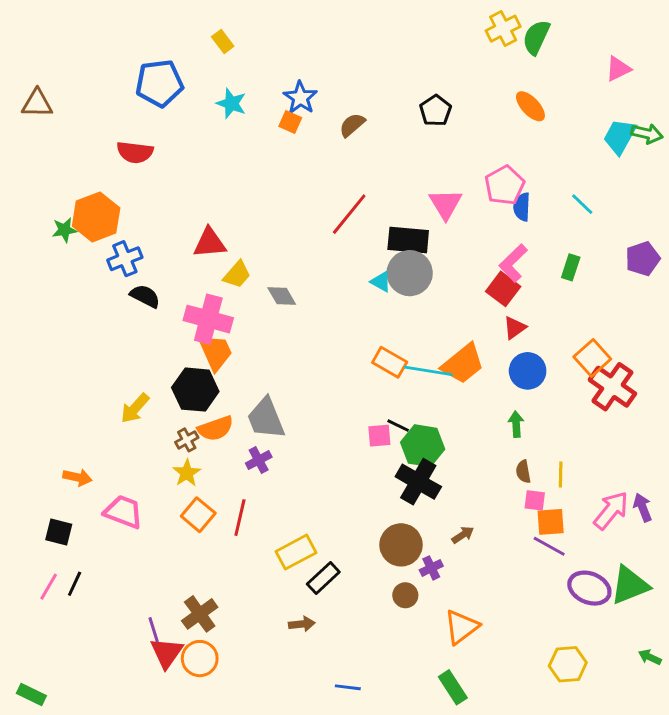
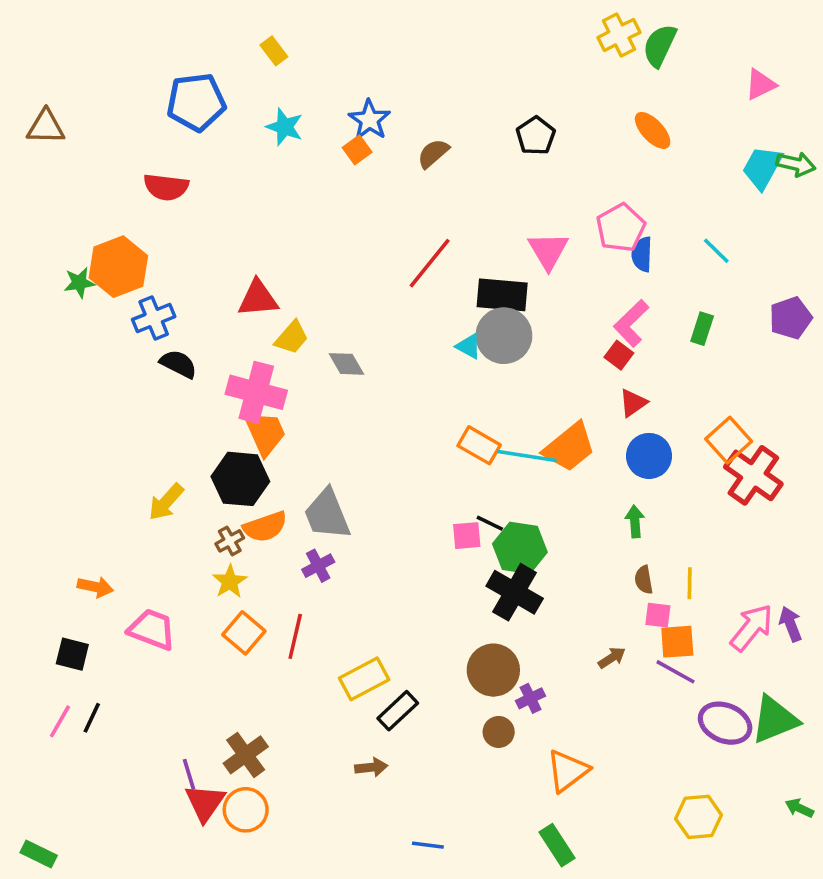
orange square: (290, 122) -> (357, 150), turned 30
red square: (503, 289) -> (619, 355), size x0.7
brown arrow: (463, 535) -> (612, 658), moved

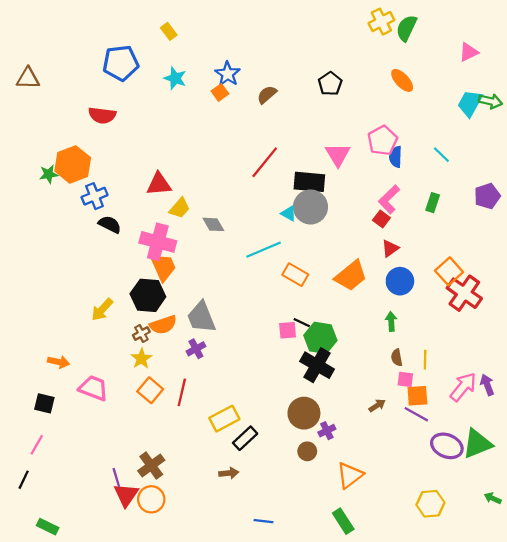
cyan line: (527, 456) -> (264, 250), moved, turned -32
black line: (92, 718) -> (24, 480), moved
green rectangle: (39, 854) -> (48, 527), moved

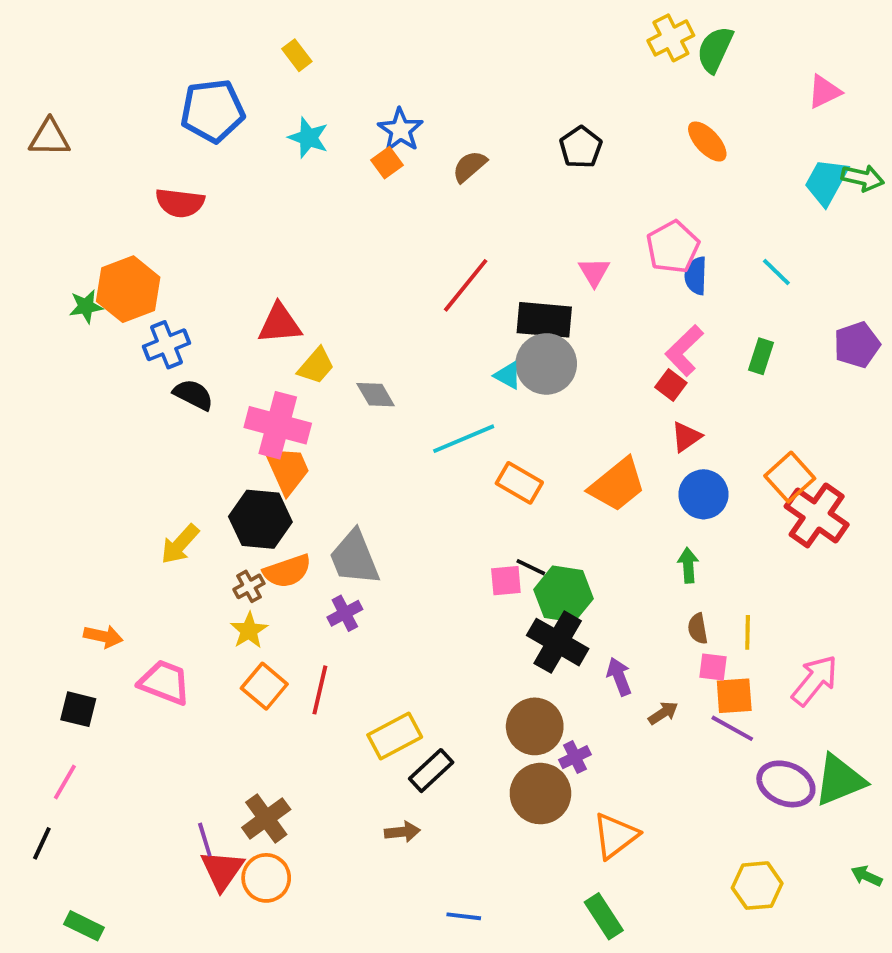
pink triangle: (338, 155) -> (594, 272), size x0.7
purple arrow: (487, 385) -> (619, 677), moved
brown circle: (307, 451) -> (540, 794), size x1.8

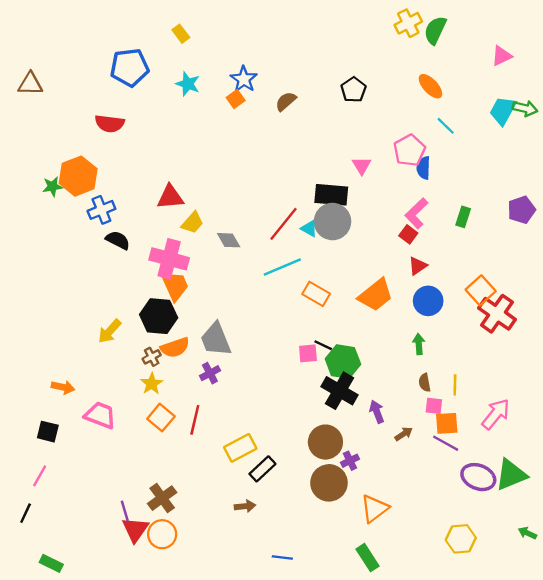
cyan line: (776, 272) -> (446, 126), moved
red line: (466, 285) -> (283, 224), moved

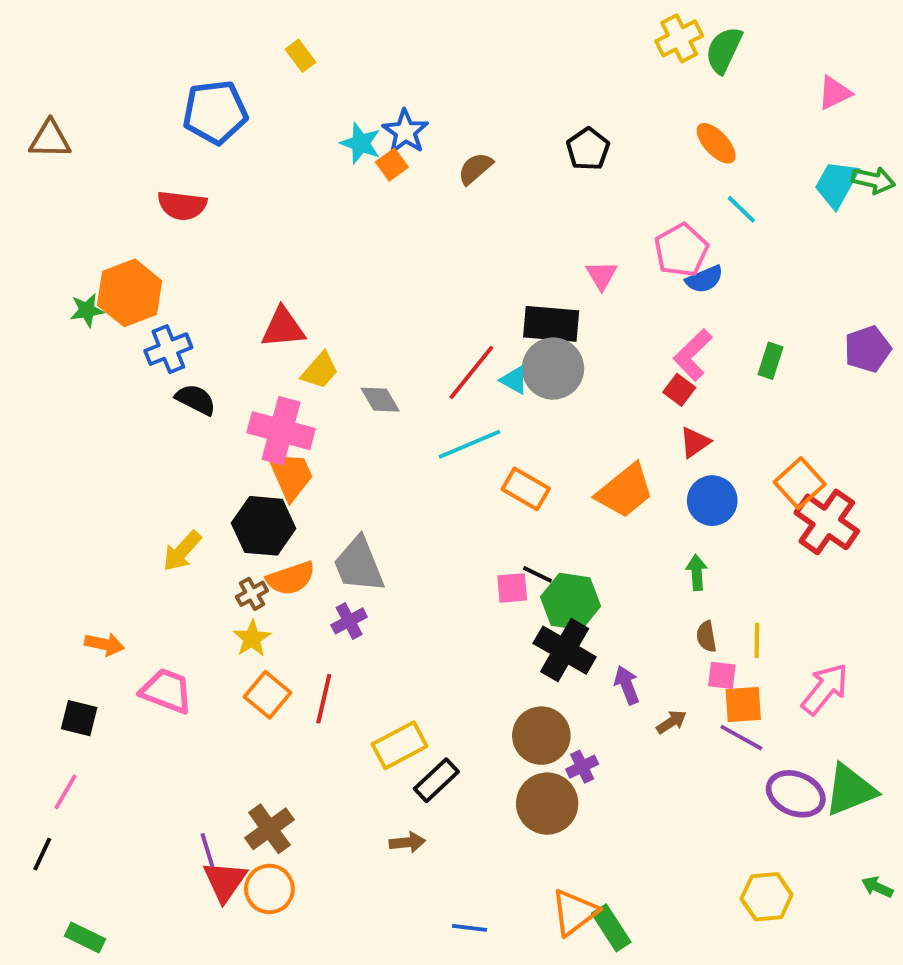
cyan star: (188, 84) -> (361, 143), moved
blue semicircle: (423, 168) -> (704, 279), turned -115
orange triangle: (374, 509) -> (574, 912), moved

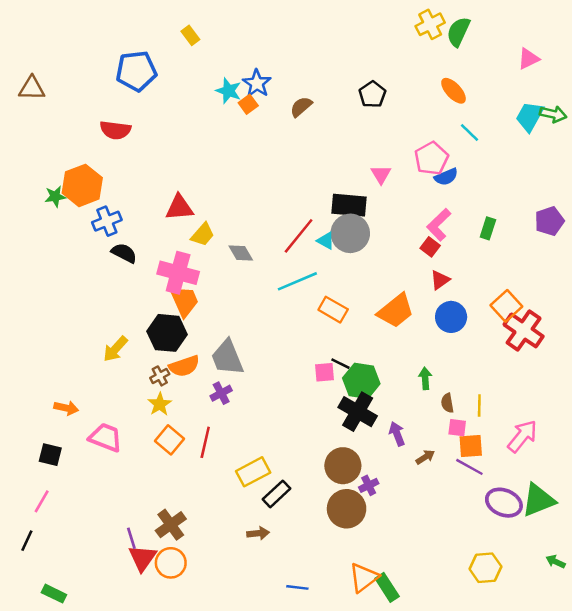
green arrow: (697, 572) -> (425, 378), moved

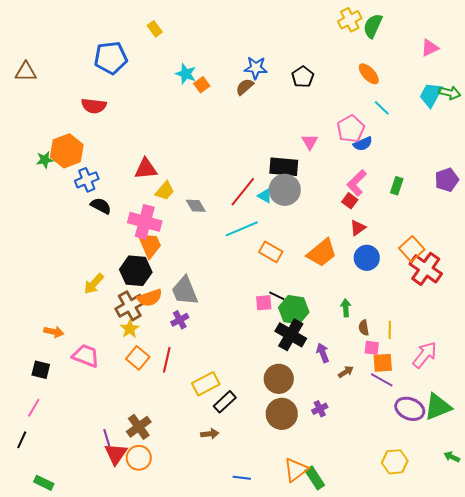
blue star: (257, 83) -> (256, 68), moved, turned -30
brown cross: (160, 376) -> (130, 306), size x1.8
purple cross: (369, 485) -> (320, 409), moved

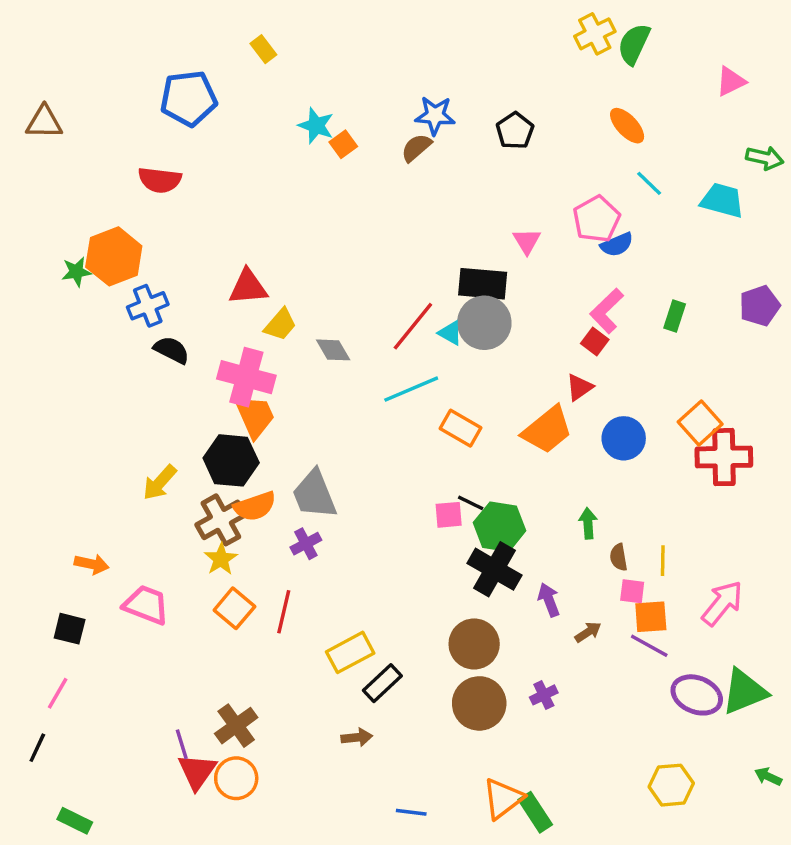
cyan trapezoid: (431, 95) -> (722, 200), moved, turned 76
red triangle: (358, 228) -> (579, 387), moved
red cross: (426, 269) -> (724, 457), turned -36

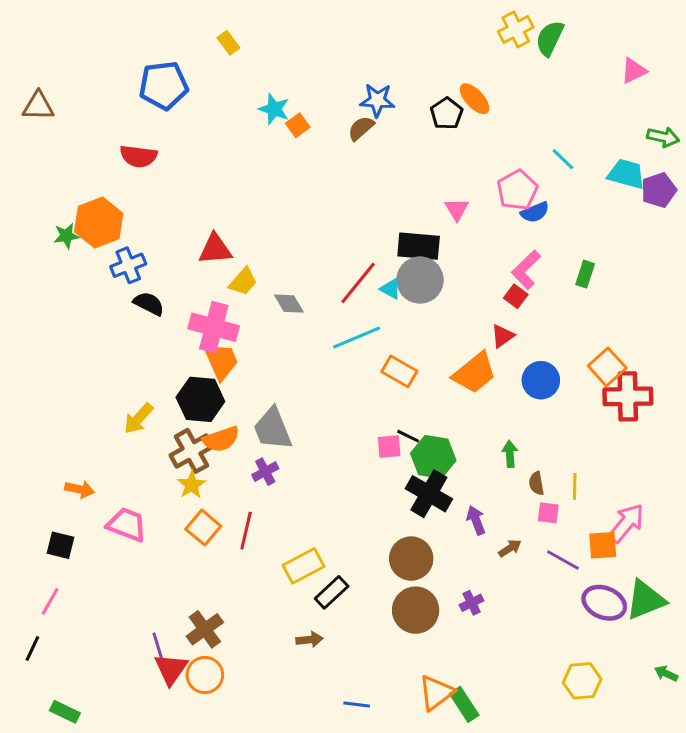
orange ellipse: (627, 126) -> (475, 99), moved
purple pentagon: (760, 306) -> (659, 190), moved
orange square: (651, 617) -> (603, 545), moved

